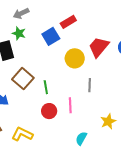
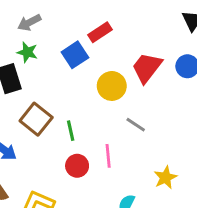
gray line: (90, 85) -> (136, 125), turned -56

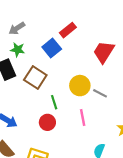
yellow circle: (112, 86) -> (80, 86), moved
brown square: (36, 119) -> (35, 78), moved
red circle: (77, 166) -> (47, 122), moved

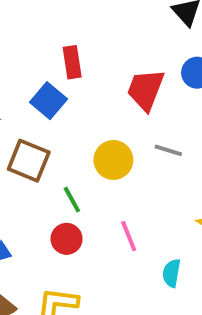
red rectangle: (68, 30) -> (72, 62), turned -49
gray line: (100, 93) -> (168, 150), moved
pink line: (83, 118) -> (129, 236), moved

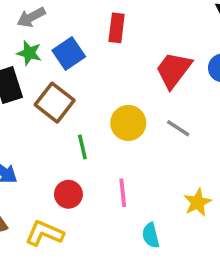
blue square: (48, 101) -> (69, 54), moved
red circle: (67, 239) -> (68, 194), moved
cyan semicircle: (172, 273) -> (151, 235), turned -40

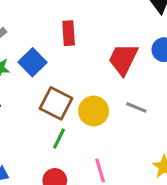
brown square: (55, 103) -> (56, 103), moved
green line: (82, 147) -> (59, 139), turned 50

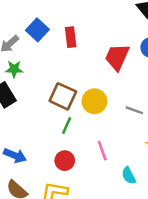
blue square: (33, 62) -> (37, 30), moved
gray line: (136, 107) -> (134, 110), moved

